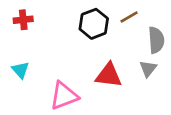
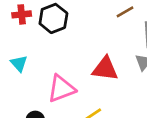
black hexagon: (94, 24) -> (53, 18), moved

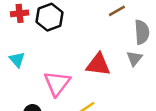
pink triangle: (61, 89) -> (57, 83), turned -32

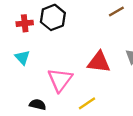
red cross: (20, 13) -> (25, 23), moved

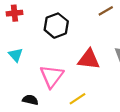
black hexagon: (53, 17) -> (56, 26), moved
red cross: (25, 23) -> (14, 13), moved

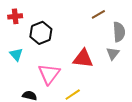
black hexagon: (56, 26) -> (41, 33), moved

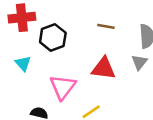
brown line: (98, 14) -> (106, 26), moved, turned 40
red cross: (15, 16) -> (22, 18), size x1.5

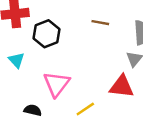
red triangle: (104, 68) -> (122, 86), moved

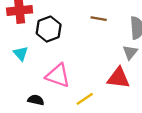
pink triangle: (57, 84) -> (58, 76), turned -48

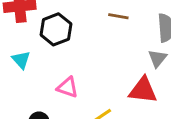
pink triangle: (58, 76) -> (68, 87), size x0.7

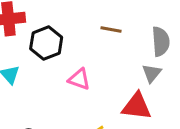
pink triangle: (68, 87) -> (79, 79), moved

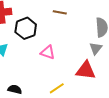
brown line: (111, 29) -> (60, 12), moved

